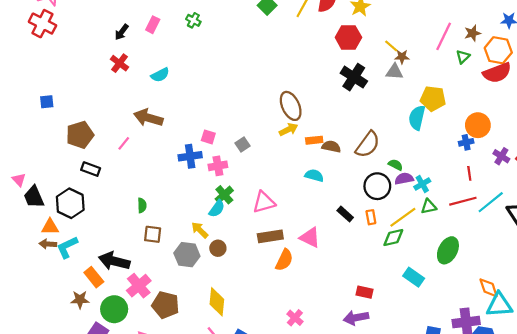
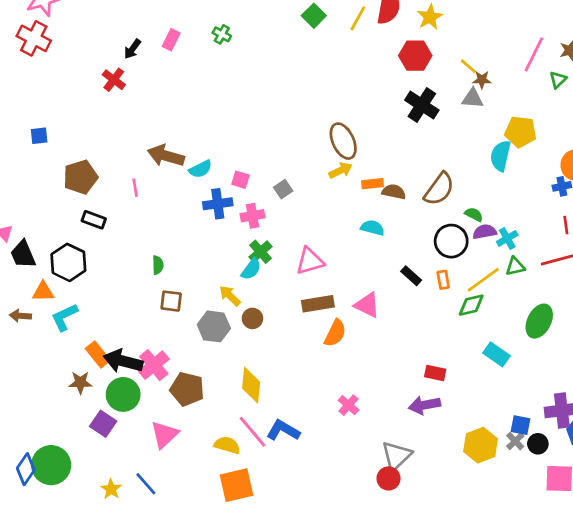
red cross: (119, 63) -> (114, 80), moved
cyan semicircle: (160, 75) -> (200, 169), moved
pink line: (124, 143) -> (135, 188), turned -48
brown arrow: (48, 244) -> (20, 316), moved
black arrow: (114, 261) -> (123, 361), moved

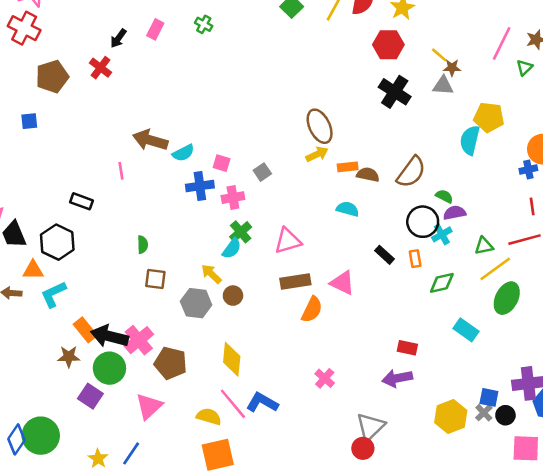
brown pentagon: (80, 177) -> (52, 77), moved
cyan cross: (507, 238) -> (442, 234), moved
yellow line: (483, 280) -> (495, 269), moved
blue line: (146, 484) -> (131, 453), turned 75

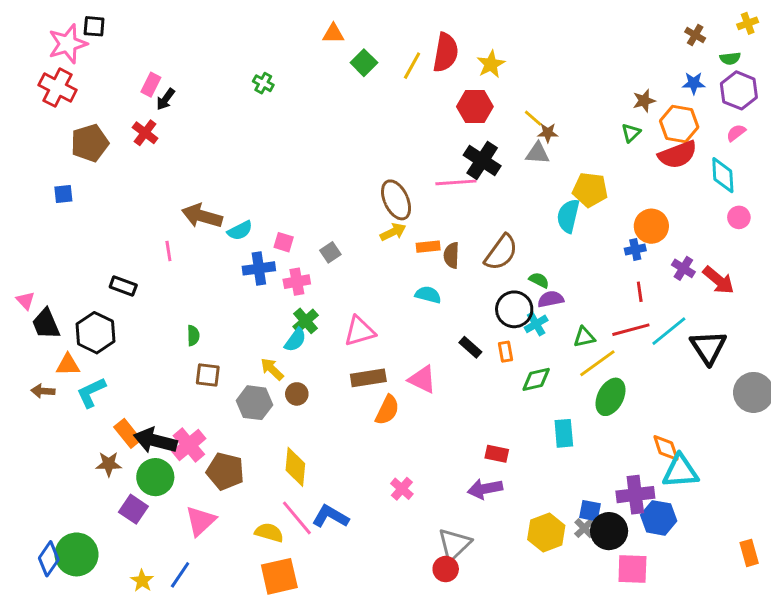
pink rectangle: (155, 29) -> (151, 85), moved
pink line: (502, 43) -> (456, 182), moved, turned 60
brown semicircle: (368, 175) -> (451, 255), turned -100
cyan rectangle: (466, 330) -> (564, 433), turned 50
black circle: (505, 415) -> (609, 531), size x1.6

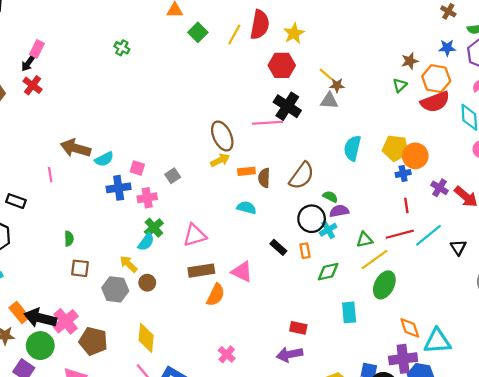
black arrow: (166, 99) -> (28, 63), moved
yellow pentagon: (590, 190) -> (395, 148), moved
black triangle: (708, 347) -> (458, 247), size x0.6
orange diamond: (666, 448) -> (410, 328), moved

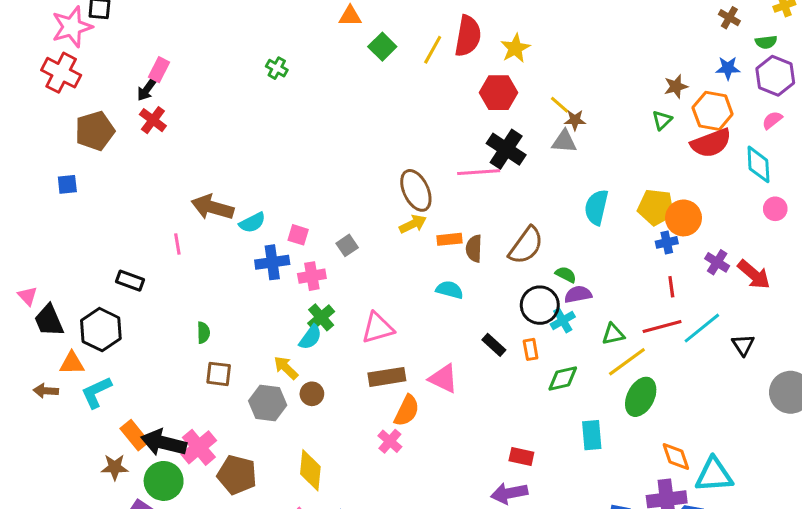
pink cross: (227, 354) -> (390, 441), moved

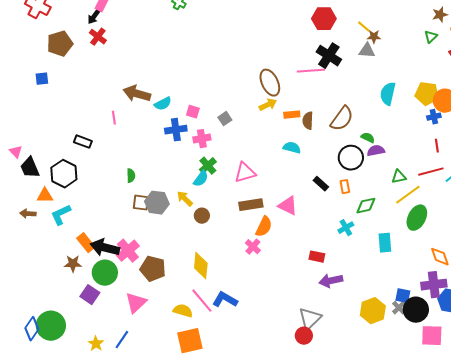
cyan cross: (563, 320) -> (346, 228), moved
gray hexagon: (268, 403) -> (157, 203), moved
red rectangle: (521, 456) -> (317, 257), moved

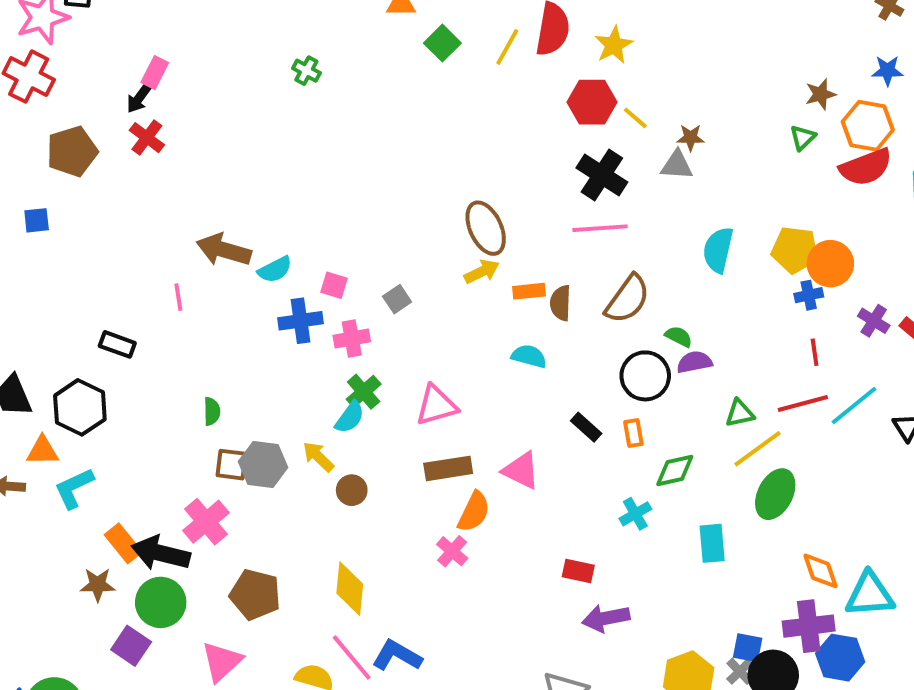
yellow line: (364, 27) -> (635, 118), moved
pink line: (311, 71) -> (600, 228), moved
pink cross: (128, 251) -> (206, 522), moved

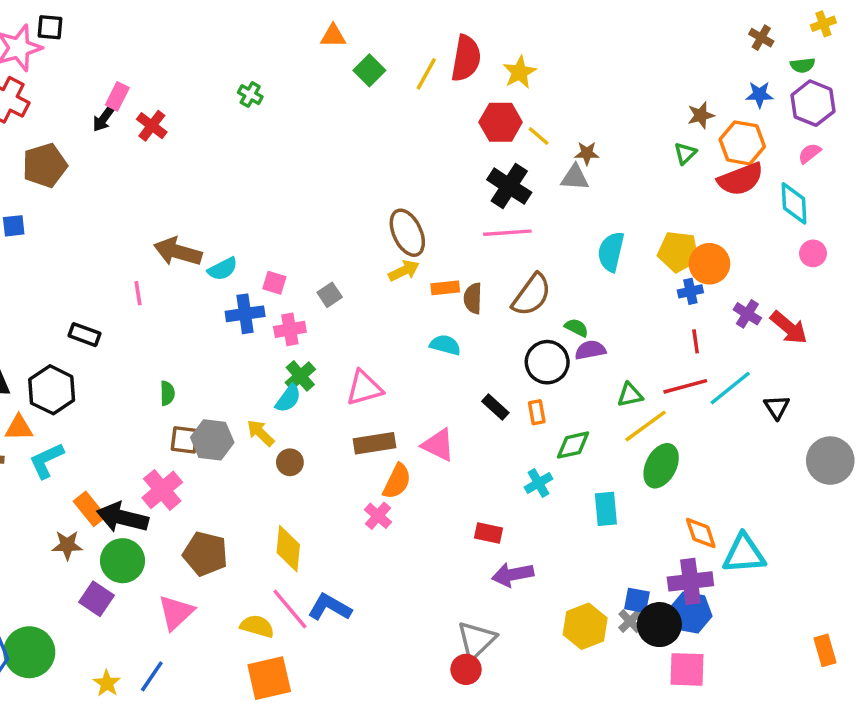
red cross: (147, 138) -> (152, 126), moved
blue hexagon: (840, 658) -> (690, 612), moved

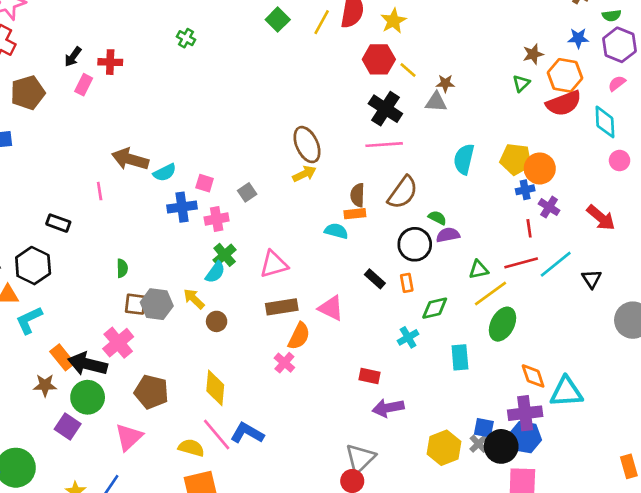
pink rectangle: (117, 96) -> (84, 85), moved
red cross: (152, 126) -> (110, 62), turned -35
orange rectangle: (445, 288) -> (355, 214), moved
purple cross: (747, 314) -> (549, 207), moved

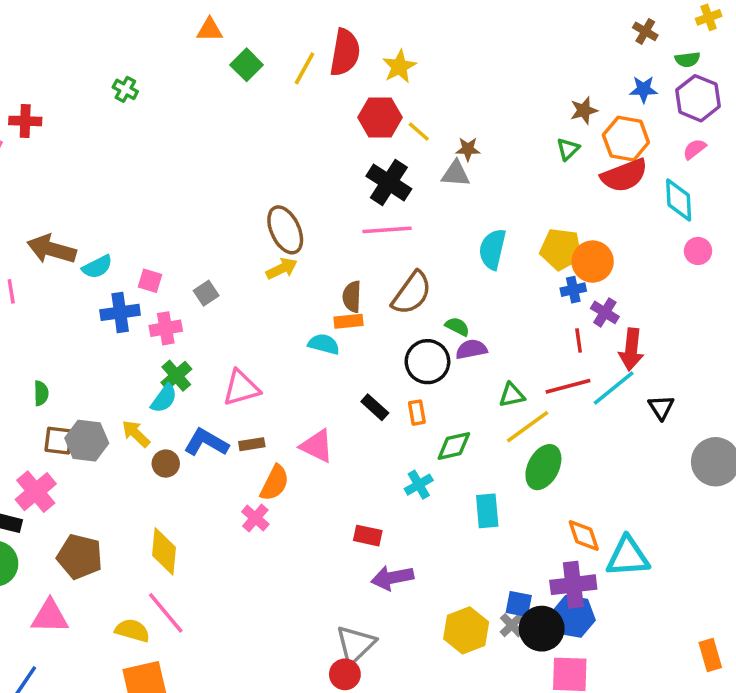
red arrow: (601, 218) -> (631, 349), moved, turned 56
brown rectangle: (282, 307) -> (252, 444), size x0.6
blue L-shape: (247, 433) -> (206, 442), moved
pink triangle: (129, 437) -> (50, 616), turned 44

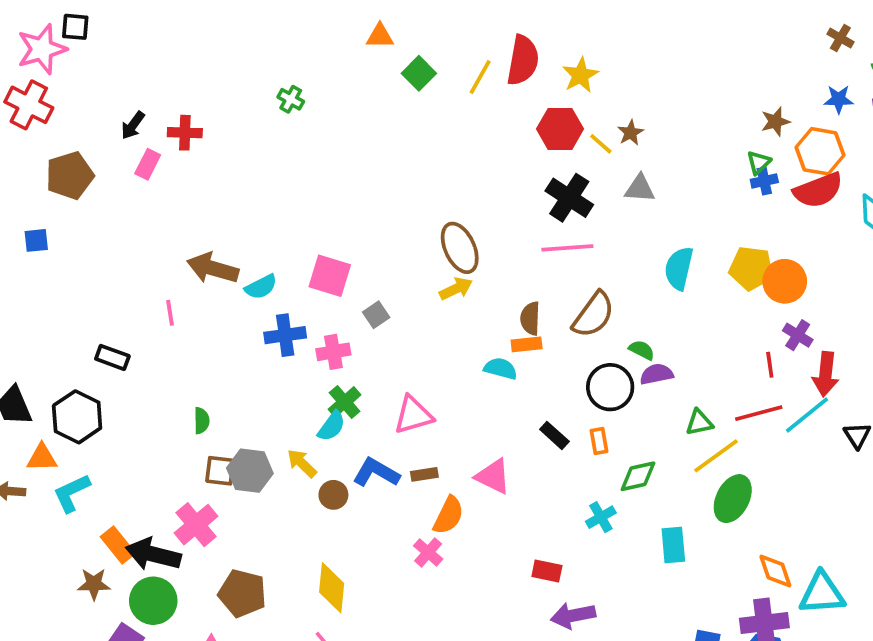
brown star: (468, 149) -> (631, 133), moved, turned -30
pink square: (150, 281) -> (330, 276), moved, size x1.6
blue cross: (573, 290) -> (764, 181), moved

